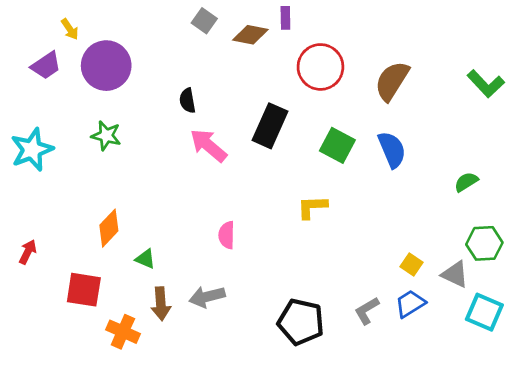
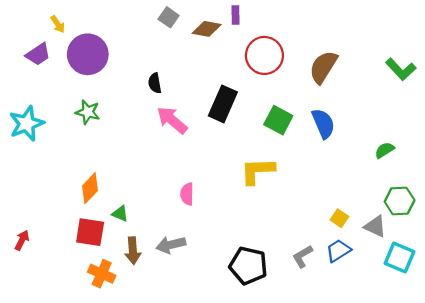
yellow L-shape: (312, 207) -> (257, 171), size x1.4
red arrow: (28, 252) -> (22, 240), moved
red square: (84, 290) -> (90, 232), moved

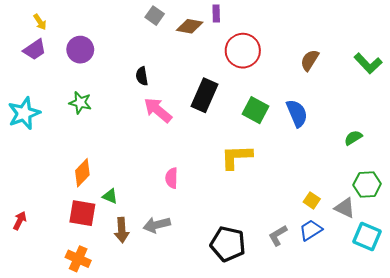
yellow arrow: (58, 24) -> (40, 22), moved
purple circle: (88, 54) -> (80, 50), size x0.7
brown semicircle: (323, 67) -> (310, 60), moved, size x0.7
orange cross: (102, 274) -> (78, 259), moved

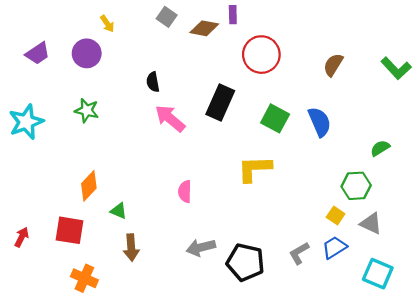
yellow arrow: (40, 22) -> (107, 24), moved
green hexagon: (367, 184) -> (356, 186), moved
red square: (82, 213) -> (70, 230), moved
gray arrow: (157, 225) -> (201, 247), moved
cyan square: (367, 237) -> (378, 274), moved

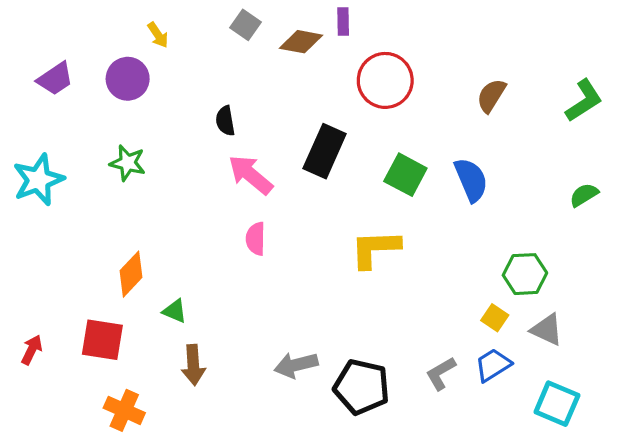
green L-shape: (396, 68) -> (584, 101), turned -80
green semicircle: (380, 148) -> (584, 195), moved
pink semicircle: (185, 192) -> (256, 239), moved

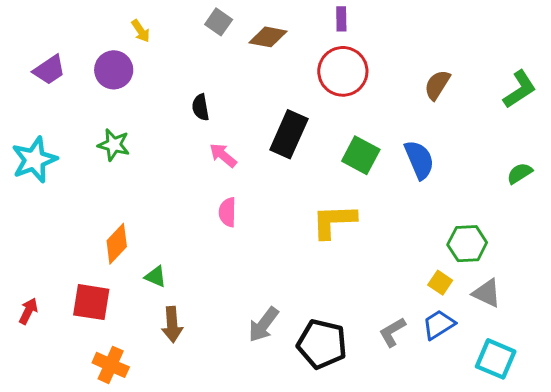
purple rectangle: (343, 21) -> (341, 19), moved
pink arrow: (251, 175) -> (223, 155), size x0.7
gray arrow: (296, 365) -> (263, 325), turned -39

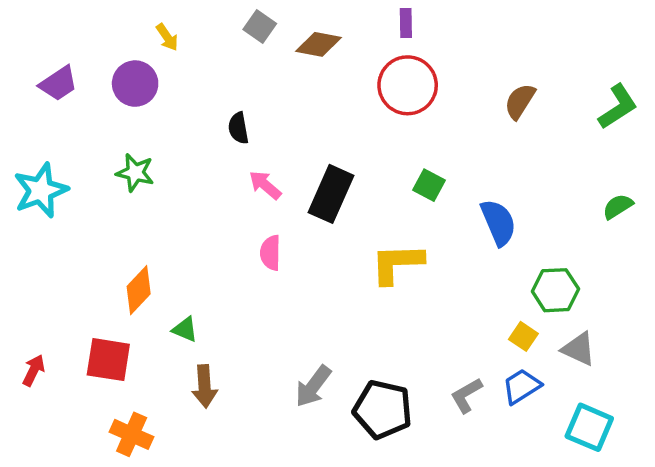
black rectangle: (289, 134) -> (331, 194), moved
green square: (361, 155) -> (429, 185), size x0.7
blue semicircle: (419, 160) -> (498, 222), moved

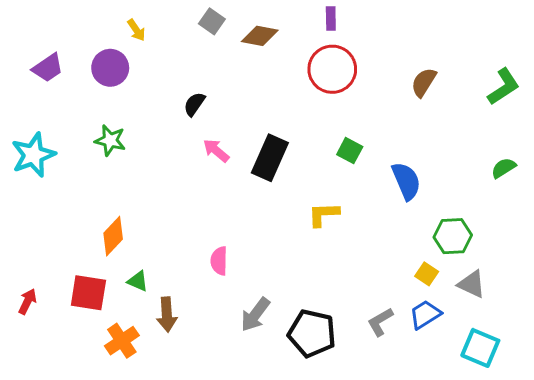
black semicircle: (238, 128) -> (194, 104), turned 45
pink semicircle: (270, 253) -> (219, 261), moved
yellow L-shape: (397, 263) -> (324, 214), size x0.7
green triangle: (185, 329) -> (138, 281), moved
orange cross: (132, 434) -> (122, 341), moved, turned 32

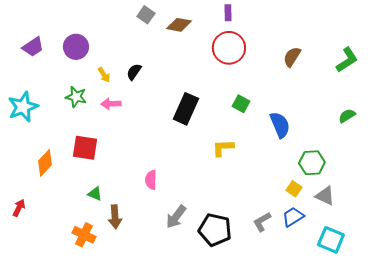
yellow arrow: (136, 30) -> (104, 75), moved
pink arrow: (216, 151) -> (111, 104), moved, turned -42
orange diamond: (113, 236) -> (45, 163), moved
red square: (88, 293) -> (85, 148), moved
orange cross: (122, 341) -> (84, 235), turned -30

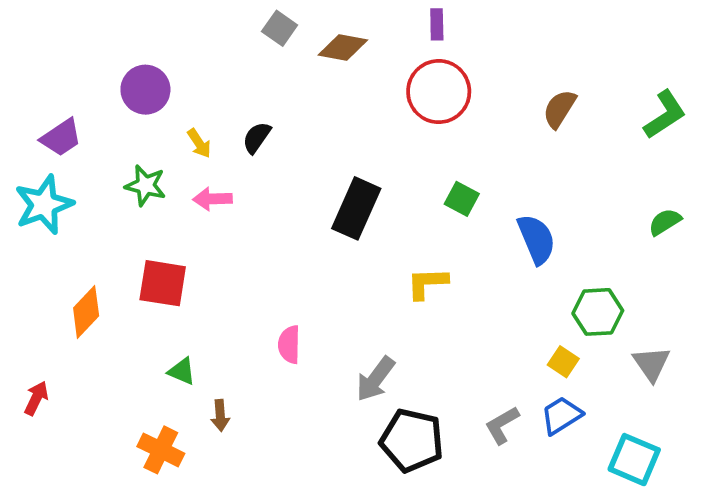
purple trapezoid: (33, 47) -> (61, 138), moved
gray triangle: (325, 196) -> (651, 364), moved, turned 30
brown arrow: (115, 217) -> (220, 415), size x0.7
gray arrow: (176, 217) -> (375, 379), moved

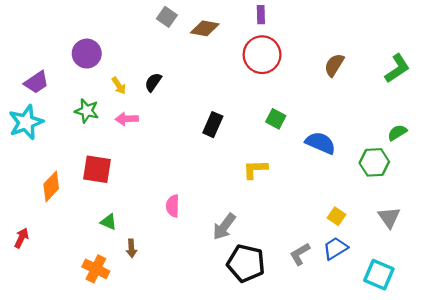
black rectangle: (356, 208) -> (213, 125), size x0.7
blue semicircle: (536, 239) -> (320, 143), turned -44
green hexagon: (598, 312) -> (374, 162), moved

